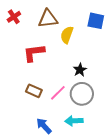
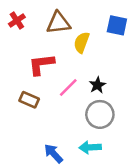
brown rectangle: (34, 91) -> (29, 100), moved
pink line: (58, 93) -> (68, 88), moved

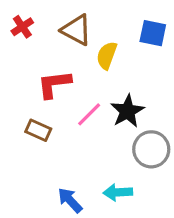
brown triangle: (58, 23) -> (76, 30), turned 35
black star: (97, 85) -> (127, 111), size x1.5
gray circle: (100, 114) -> (151, 149), moved

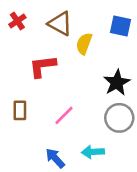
black star: (127, 111) -> (117, 83), moved
pink line: (89, 114) -> (64, 115), moved
brown rectangle: (38, 130) -> (20, 110), moved, turned 66

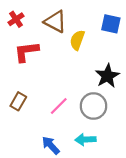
red L-shape: (43, 66) -> (26, 52), moved
brown rectangle: (20, 110) -> (18, 101), turned 30
gray circle: (119, 118) -> (93, 106), moved

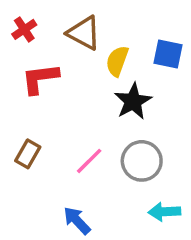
blue square: (111, 24) -> (168, 54), moved
black star: (107, 76) -> (133, 101), moved
cyan arrow: (85, 140) -> (164, 212), moved

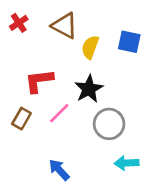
red L-shape: (40, 79) -> (39, 81), moved
black star: (133, 101) -> (89, 89), moved
pink line: (89, 161) -> (59, 113), moved

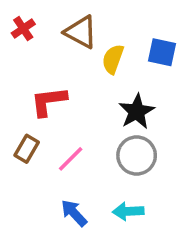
black star: (89, 89) -> (137, 111), moved
pink line: (59, 113) -> (71, 159), moved
cyan arrow: (127, 163) -> (128, 211), moved

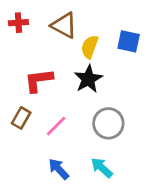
red cross: (23, 29) -> (18, 23), turned 30
black star: (137, 111) -> (88, 79), moved
cyan arrow: (128, 211) -> (102, 168), turned 45

